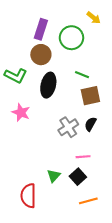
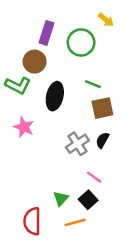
brown circle: (41, 55) -> (35, 62), moved
pink line: (83, 157) -> (94, 177), turned 40
orange line: (88, 201) -> (75, 222), moved

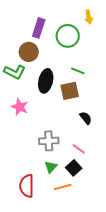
yellow arrow: (106, 20) -> (89, 17), turned 40
brown square: (102, 108) -> (70, 91), moved
black semicircle: (102, 140) -> (86, 118), turned 112
gray cross: (77, 144) -> (49, 141), moved, turned 30

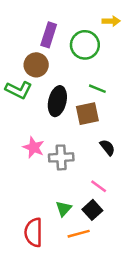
yellow arrow: (89, 17) -> (111, 21), turned -80
pink star: (20, 107) -> (34, 147), moved
gray cross: (49, 141) -> (61, 157), moved

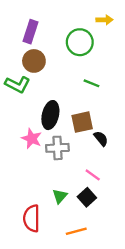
purple rectangle: (49, 35) -> (30, 32), moved
black ellipse: (57, 101) -> (50, 115), moved
brown square: (87, 114) -> (82, 122), moved
orange line: (79, 234) -> (76, 231), moved

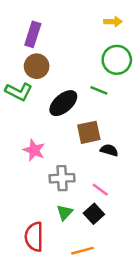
green circle: (80, 42) -> (117, 60), moved
black ellipse: (50, 115) -> (63, 103), moved, turned 36
black semicircle: (101, 139) -> (109, 150), turned -35
gray cross: (57, 148) -> (62, 178), moved

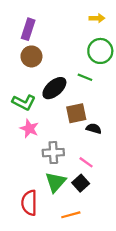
green L-shape: (19, 92) -> (24, 102), moved
green triangle: (65, 213) -> (55, 182), size x1.5

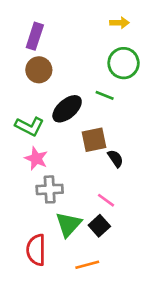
black semicircle: (94, 129) -> (115, 159), turned 40
gray cross: (53, 153) -> (50, 189), moved

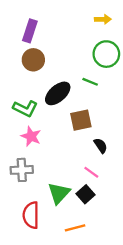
black semicircle: (115, 159) -> (101, 146), moved
gray cross: (50, 189) -> (22, 170), moved

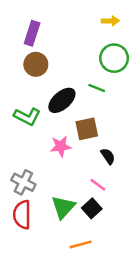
pink star: (31, 136) -> (61, 146), moved, turned -30
gray cross: (22, 170) -> (23, 182), turned 30
red semicircle: (31, 215) -> (22, 215), moved

